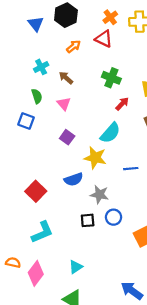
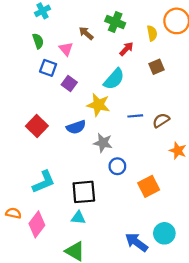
brown arrow: (66, 78) -> (86, 33), moved
blue square: (26, 121) -> (48, 68), moved
red square: (36, 191) -> (37, 126), moved
black square: (88, 220) -> (84, 192), moved, size x1.6
cyan triangle: (76, 267) -> (78, 218), turned 40

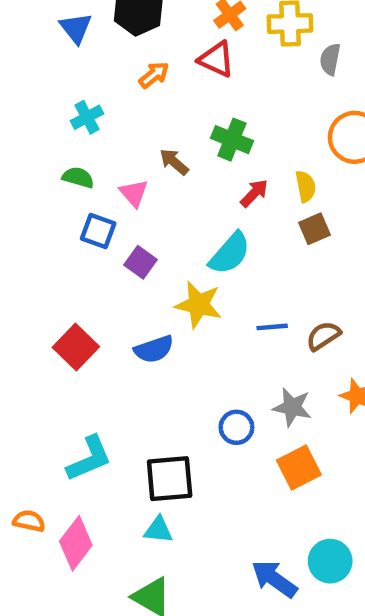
yellow semicircle: (152, 33) -> (306, 186), moved
green semicircle: (38, 41) -> (78, 177), turned -56
gray star: (103, 143) -> (292, 407), moved

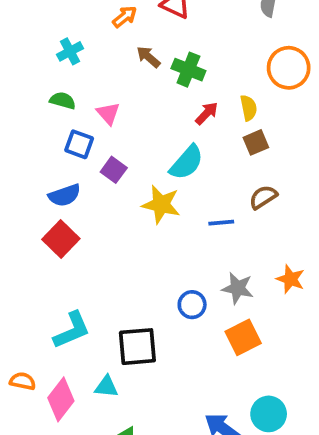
brown arrow: (174, 162) -> (148, 57), moved
brown semicircle: (323, 336) -> (263, 197), moved
blue semicircle: (154, 349) -> (65, 195), moved
cyan triangle: (158, 530) -> (106, 387), moved

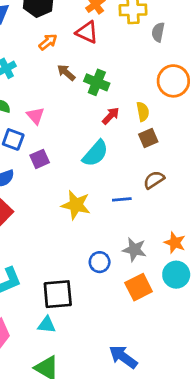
purple square: (114, 170) -> (40, 159), turned 30
yellow star: (161, 204) -> (76, 205), moved
cyan triangle: (106, 387) -> (47, 325), moved
cyan circle: (269, 414) -> (176, 275), moved

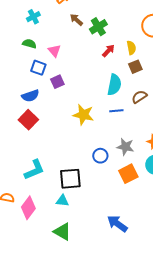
green cross: (97, 82) -> (98, 27), turned 36
cyan semicircle: (95, 153) -> (114, 85), moved, turned -30

